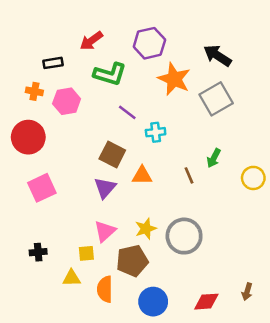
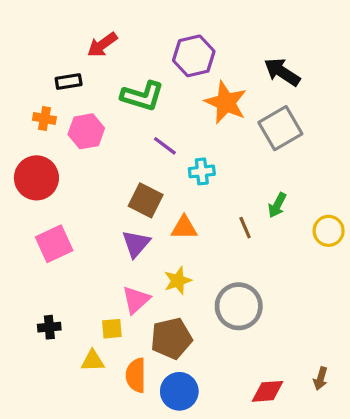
red arrow: (91, 41) -> (102, 45), moved
yellow star: (146, 229) -> (178, 281), moved
blue circle: (153, 302) -> (179, 391), moved

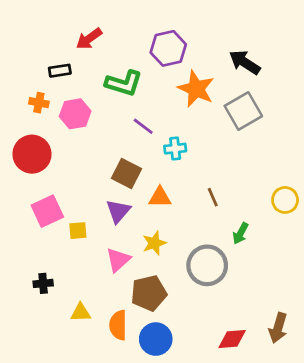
green arrow: (277, 205) -> (241, 233), moved
yellow square: (112, 329) -> (78, 231), moved
brown arrow: (321, 378) -> (278, 328), size x1.5

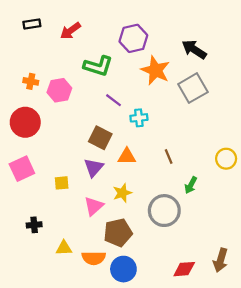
black rectangle: (60, 71) -> (32, 24), moved
pink square: (47, 211) -> (22, 169), moved
orange semicircle: (118, 325) -> (94, 258), turned -90

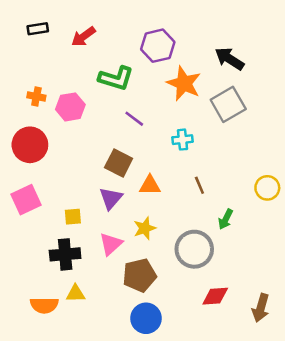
cyan cross: (139, 118) -> (183, 140), moved
black cross: (34, 225) -> (65, 254), moved, size x1.6
orange semicircle: (94, 258) -> (44, 305), moved
red diamond: (184, 269) -> (215, 296), moved

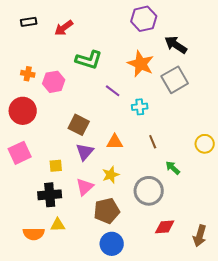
purple hexagon: (158, 46) -> (144, 19), moved
purple line: (134, 119) -> (113, 91), moved
brown square: (119, 163) -> (79, 125), moved
green arrow: (226, 219) -> (173, 168), turned 105

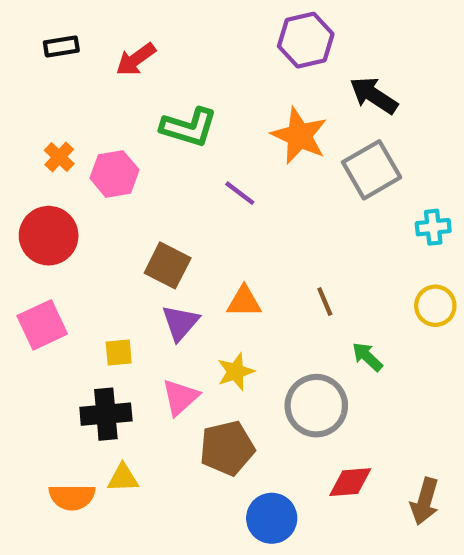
orange cross: (28, 74) -> (59, 157), turned 32
cyan cross: (140, 107) -> (433, 227), moved
blue circle: (112, 244) -> (272, 518), moved

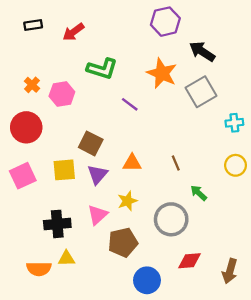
yellow square: (119, 353) -> (64, 170), moved, size x1.5

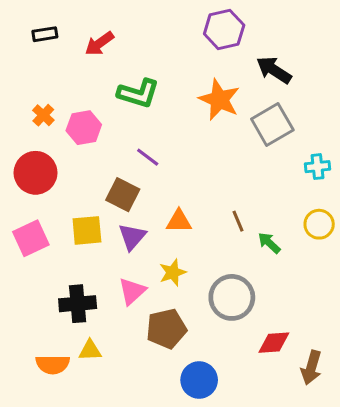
purple line: (130, 104) -> (148, 157), moved
green arrow: (199, 193) -> (269, 243), moved
red diamond: (190, 261) -> (274, 343), moved

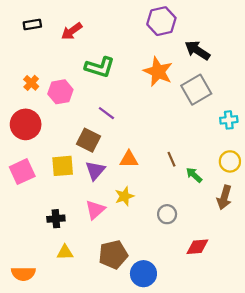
gray circle: (232, 297) -> (167, 214), size x0.6
black cross: (78, 304) -> (56, 219), size x0.7
brown pentagon: (166, 329) -> (113, 255), moved
orange semicircle: (53, 364) -> (23, 274), moved
brown arrow: (311, 368) -> (224, 197), moved

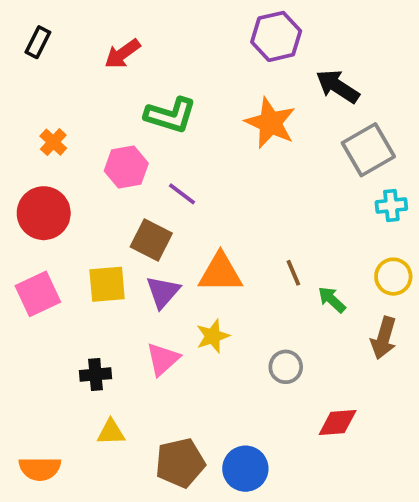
black rectangle: (32, 24) -> (38, 42), moved, turned -54
gray square: (196, 90) -> (368, 150), moved
pink hexagon: (60, 92) -> (126, 167), moved
orange triangle: (129, 159) -> (220, 273), size x1.4
brown pentagon: (113, 255) -> (180, 463), moved

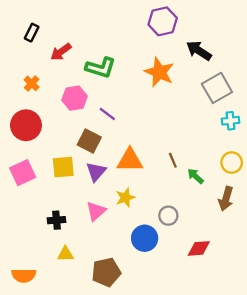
black rectangle: (38, 42) -> (32, 33), moved
red arrow: (122, 54) -> (61, 52), moved
blue circle: (245, 469) -> (145, 238), moved

